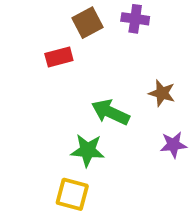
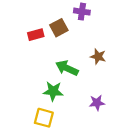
brown square: (88, 23) -> (59, 28), moved
purple star: (173, 145) -> (97, 103), moved

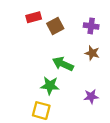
purple cross: (82, 12) -> (91, 26), moved
red rectangle: (36, 35) -> (34, 17), moved

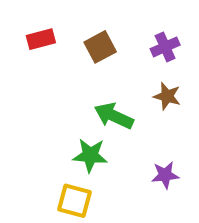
red rectangle: (34, 17) -> (41, 39), moved
purple cross: (91, 26) -> (165, 47), turned -32

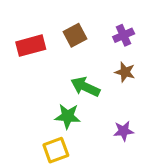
red rectangle: (41, 39) -> (31, 46), moved, size x1.4
yellow square: (74, 201) -> (56, 150), turned -35

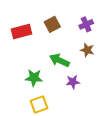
green star: (68, 116) -> (34, 78), moved
purple star: (124, 131) -> (73, 82), moved

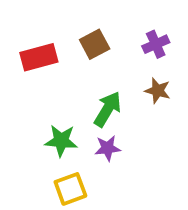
green arrow: (59, 60) -> (108, 109), turned 96
purple star: (73, 82) -> (108, 148), moved

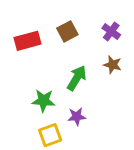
purple cross: (156, 44) -> (111, 31), turned -30
purple star: (108, 148) -> (77, 116), moved

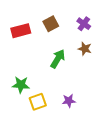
green star: (43, 101) -> (21, 85), moved
purple star: (77, 116) -> (69, 101), moved

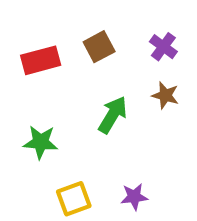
green star: (21, 85) -> (41, 142), moved

